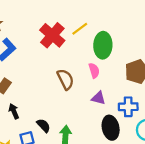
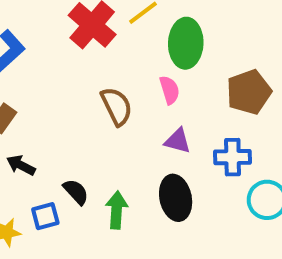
black arrow: (14, 111) -> (21, 165), turned -40
black ellipse: (111, 128) -> (176, 198), moved

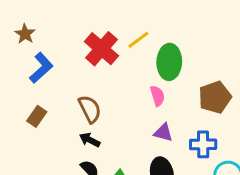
brown semicircle: (117, 106) -> (90, 109), moved
black arrow: (21, 165) -> (90, 140), moved

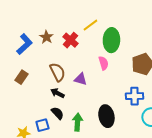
brown star: (25, 34) -> (46, 37), moved
red cross: (102, 49) -> (70, 40), moved, size x0.7
purple triangle: (163, 133) -> (80, 79), moved

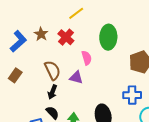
yellow line: (90, 25) -> (76, 13), moved
pink semicircle: (103, 63) -> (87, 58), moved
black arrow: (57, 93) -> (52, 92), turned -96

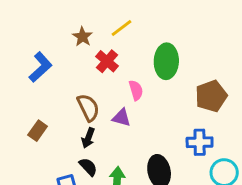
brown star: (41, 34) -> (82, 37), moved
brown rectangle: (15, 75) -> (38, 131), moved

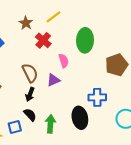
purple triangle: (121, 118) -> (53, 80), turned -40
blue cross: (200, 142) -> (97, 97), moved

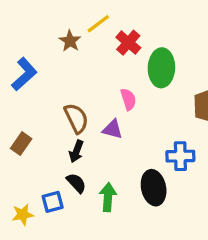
yellow line: (53, 17) -> (98, 24), moved
red cross: (43, 40) -> (128, 43), moved
purple triangle: (53, 80) -> (113, 129), turned 40

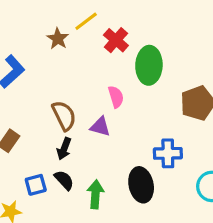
blue square: (53, 202) -> (36, 185), moved

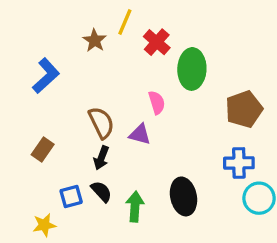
yellow line: (86, 21) -> (125, 22), turned -30
blue cross: (168, 153) -> (239, 163), moved

